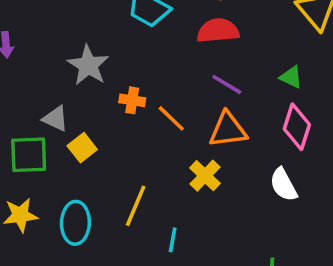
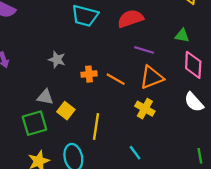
gray star: (88, 65) -> (57, 60), size x0.7
yellow line: (136, 206) -> (96, 126), moved
cyan line: (173, 240) -> (135, 153), turned -32

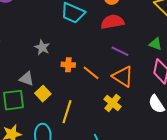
orange triangle: (152, 77) -> (123, 76), turned 45

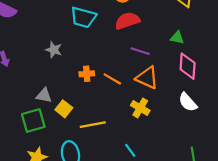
gray star: (42, 47) -> (54, 50), moved
yellow line: (67, 112) -> (93, 125), turned 70

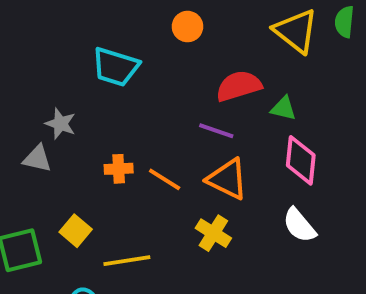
red semicircle: (127, 21) -> (239, 86), moved
gray triangle: (44, 96) -> (37, 159), moved

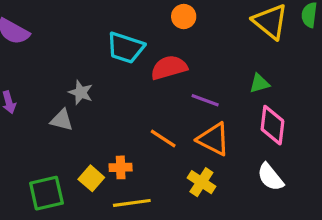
red semicircle: (239, 86) -> (169, 68), moved
green triangle: (283, 108) -> (259, 83), turned -30
orange cross: (119, 169) -> (121, 167), moved

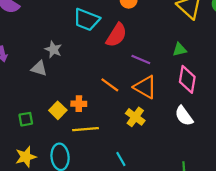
red semicircle: (169, 68) -> (116, 35), turned 135
green square: (46, 193) -> (26, 119), size x0.6

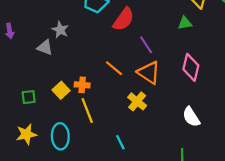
green triangle: (180, 49) -> (185, 23), moved
purple line: (141, 59) -> (146, 45), turned 30
white semicircle: (184, 116) -> (191, 117), moved
yellow line: (85, 129) -> (87, 110), turned 70

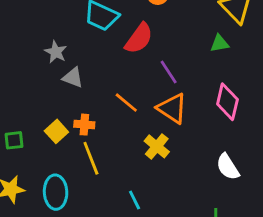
gray triangle: (45, 47) -> (73, 78), moved

